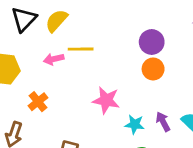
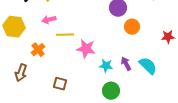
yellow line: (81, 49) -> (65, 35), moved
orange circle: (153, 69) -> (132, 27), moved

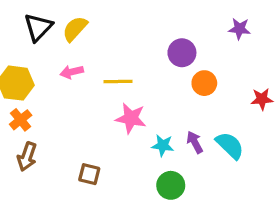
yellow line: (65, 35) -> (118, 81), moved
orange cross: (38, 50) -> (21, 120), moved

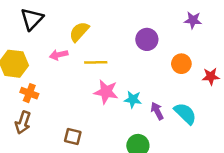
yellow semicircle: (75, 29) -> (79, 32), moved
orange circle: (204, 83) -> (181, 64), moved
orange cross: (21, 120) -> (29, 93), moved, turned -30
cyan star: (163, 145) -> (133, 99), moved

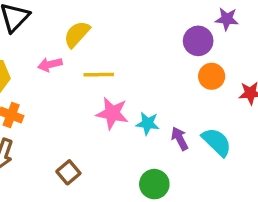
purple circle: (147, 39) -> (198, 41), moved
brown square: (73, 137) -> (68, 172), turned 36

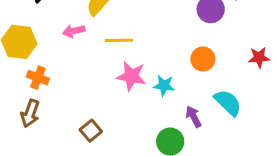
orange circle: (212, 76) -> (203, 59), moved
purple arrow: (180, 139) -> (194, 117), moved

